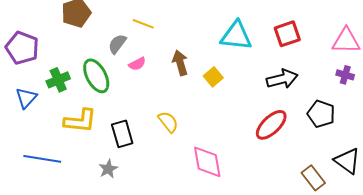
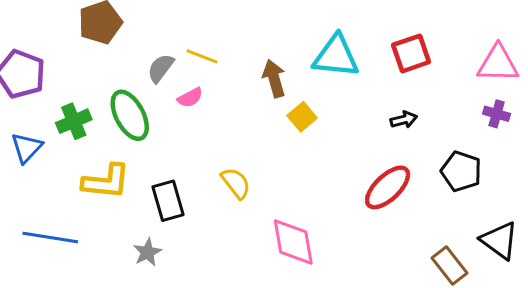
yellow line: (143, 24) -> (202, 56), moved
brown arrow: (180, 63) -> (274, 78), moved
black arrow: (282, 79) -> (404, 120), size x0.6

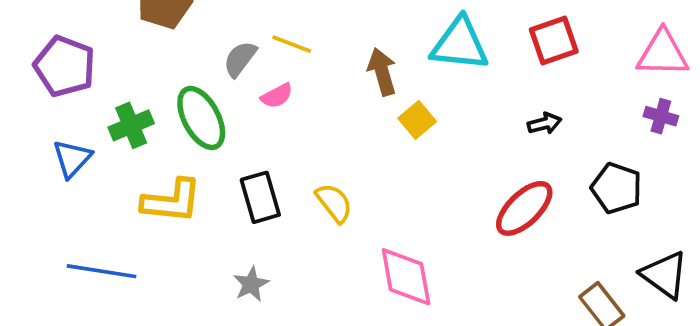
black rectangle: (168, 201) -> (260, 197), moved
gray star: (147, 252) -> (251, 284), moved

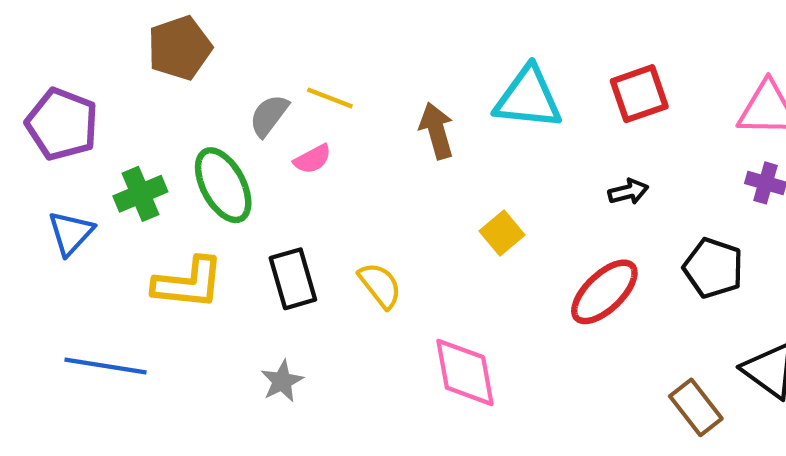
yellow square: (417, 120) -> (502, 233), moved

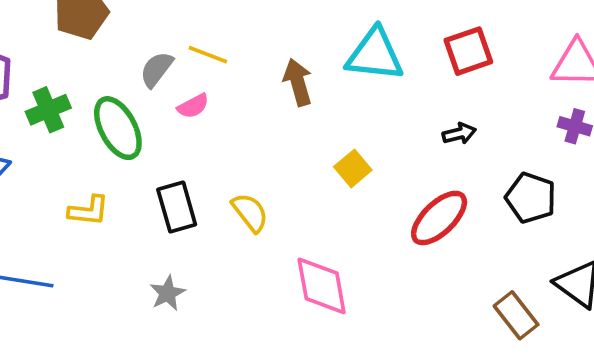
green cross: (140, 194) -> (48, 110), moved
yellow L-shape: (188, 283) -> (89, 211), size x0.7

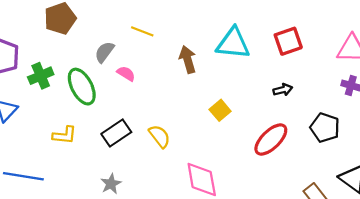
yellow line: (208, 55) -> (142, 31), moved
pink semicircle: (193, 106) -> (126, 74), turned -120
black rectangle: (177, 207) -> (116, 133), turned 72

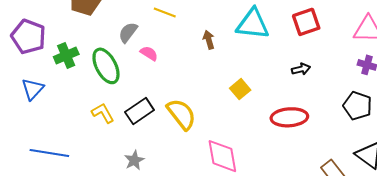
brown arrow: (188, 60) -> (209, 40), size x0.7
black pentagon: (325, 128) -> (358, 106), moved
yellow L-shape: (64, 135) -> (103, 113), moved, turned -125
yellow semicircle: (160, 136) -> (181, 114), size x1.4
red ellipse: (271, 139) -> (289, 117), turned 40

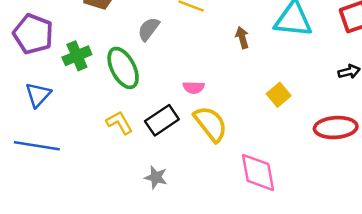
pink semicircle: (149, 53) -> (194, 87), moved, turned 150
blue line: (49, 153) -> (37, 146), moved
gray star: (134, 160) -> (156, 177), turned -30

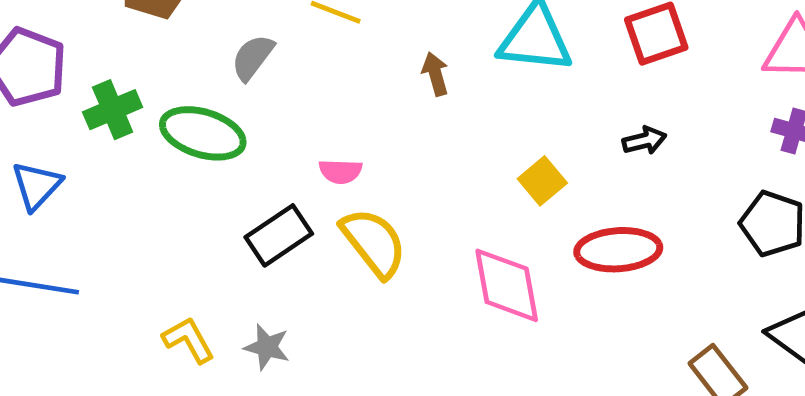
green ellipse: (123, 68) -> (203, 133), turned -45
yellow square: (279, 95) -> (542, 181), moved
yellow L-shape: (119, 123) -> (189, 340), moved
pink diamond: (258, 172) -> (507, 285), moved

